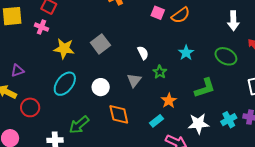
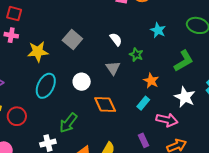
white star: (198, 124) -> (185, 97), turned -30

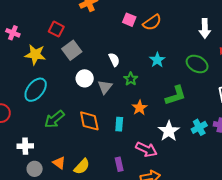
red square: (14, 14) -> (56, 29), moved
white circle: (82, 82) -> (85, 78), moved
cyan rectangle: (143, 103) -> (119, 124), moved, turned -48
green arrow: (68, 123) -> (54, 119), moved

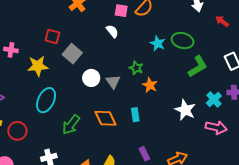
white semicircle: (114, 60) -> (112, 31), moved
green ellipse: (197, 64) -> (183, 41), moved
green L-shape: (176, 95) -> (198, 67), moved
orange star: (140, 108) -> (150, 85), moved
pink arrow: (146, 149) -> (216, 127), moved

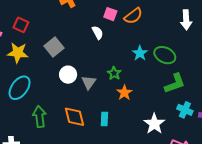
red square: (52, 36) -> (21, 25), moved
cyan cross: (214, 99) -> (185, 110), moved, turned -35
green arrow: (71, 125) -> (39, 117), turned 125

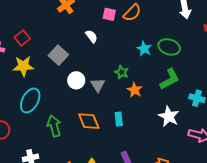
red square: (21, 25) -> (22, 38), turned 35
white semicircle: (98, 33) -> (92, 36), moved
green L-shape: (175, 83) -> (170, 79), moved

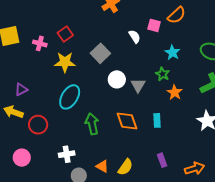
pink square: (109, 14) -> (154, 25), moved
cyan star: (144, 49) -> (172, 53), moved

